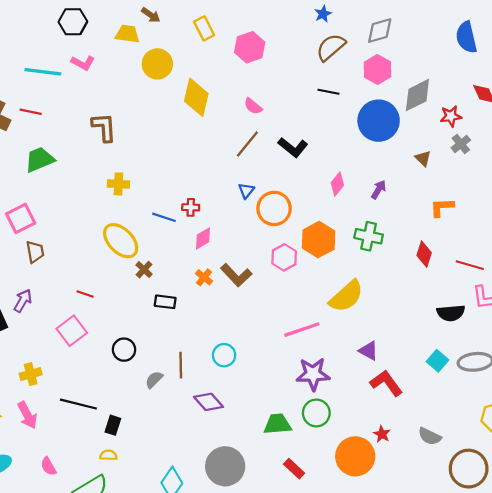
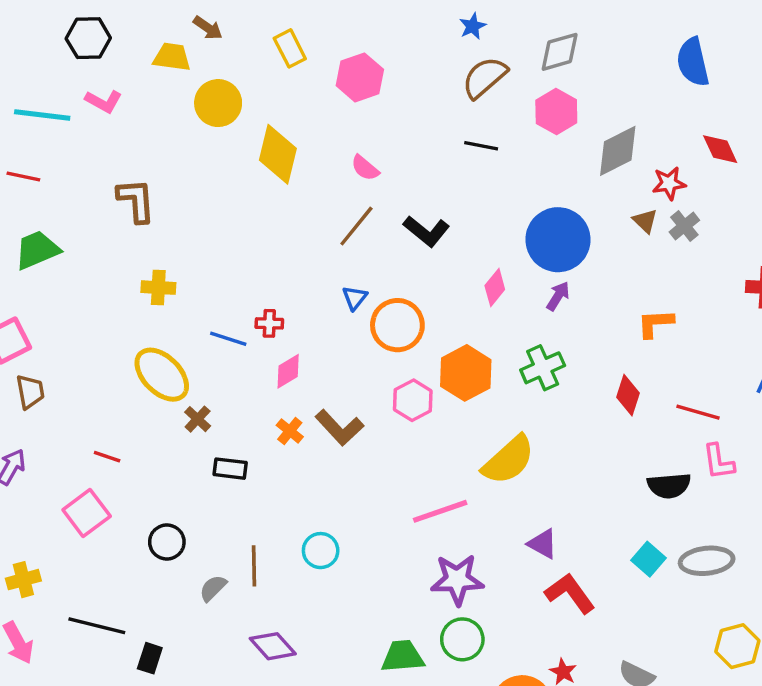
blue circle: (379, 121) -> (558, 240), moved
brown triangle: (423, 158) -> (645, 221), moved
green cross: (369, 236) -> (543, 368), turned -36
purple diamond: (208, 402) -> (273, 646), moved

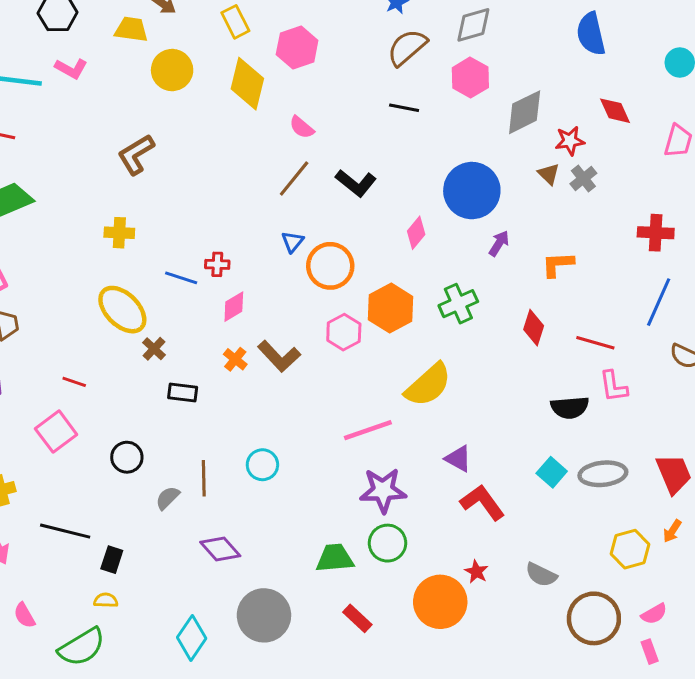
yellow diamond: (278, 154) -> (247, 84), moved
brown L-shape: (136, 200) -> (136, 154), moved, turned -117
purple arrow: (558, 296) -> (499, 243), moved

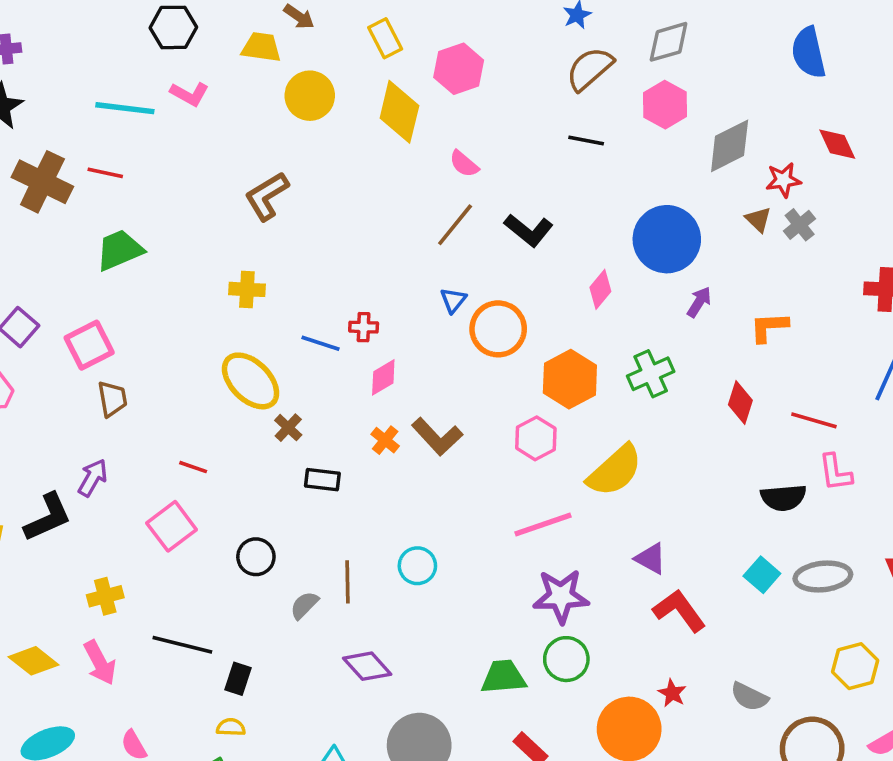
pink hexagon: (344, 332) -> (536, 438), moved

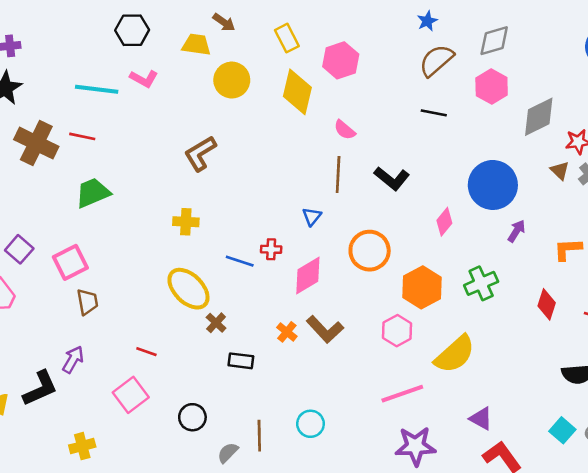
brown line: (455, 225) -> (338, 174), turned -36
blue triangle: (453, 300) -> (312, 216), moved
pink diamond: (383, 377) -> (308, 276), moved, size x1.4

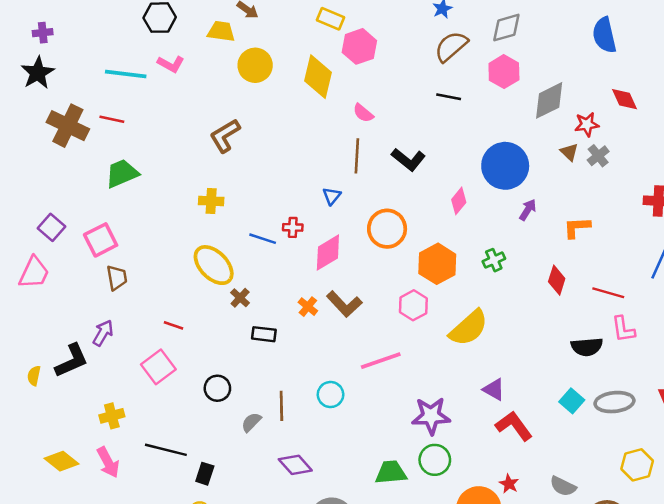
yellow rectangle: (287, 38) -> (330, 19), moved, turned -40
green cross: (481, 283) -> (494, 260), size x0.7
pink line: (402, 394) -> (381, 361), moved

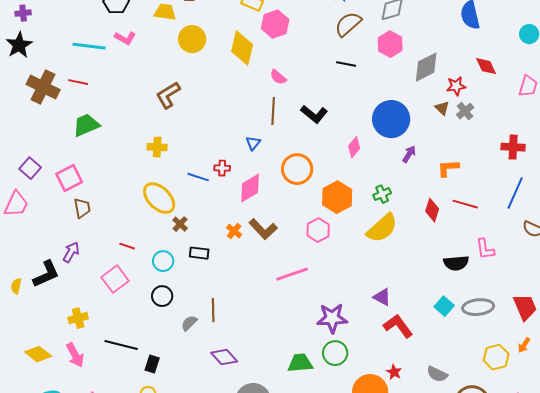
red line: (608, 293) -> (465, 204), moved
yellow semicircle: (469, 328) -> (382, 228), moved
cyan circle: (330, 395) -> (163, 261), moved

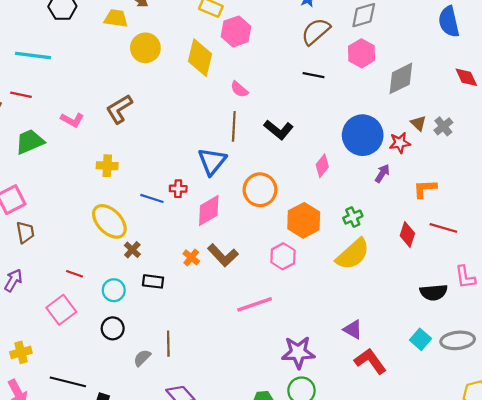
pink L-shape: (125, 38) -> (72, 120), moved
red star: (456, 86) -> (400, 143), moved
blue triangle: (253, 143) -> (212, 161), size x1.8

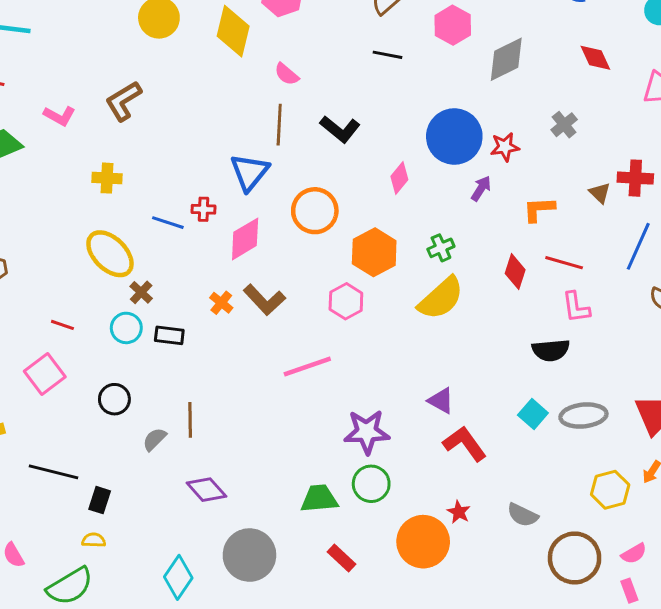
brown triangle: (418, 123) -> (600, 193), moved
pink L-shape: (465, 277) -> (576, 307), moved
cyan circle: (114, 290) -> (126, 328), moved

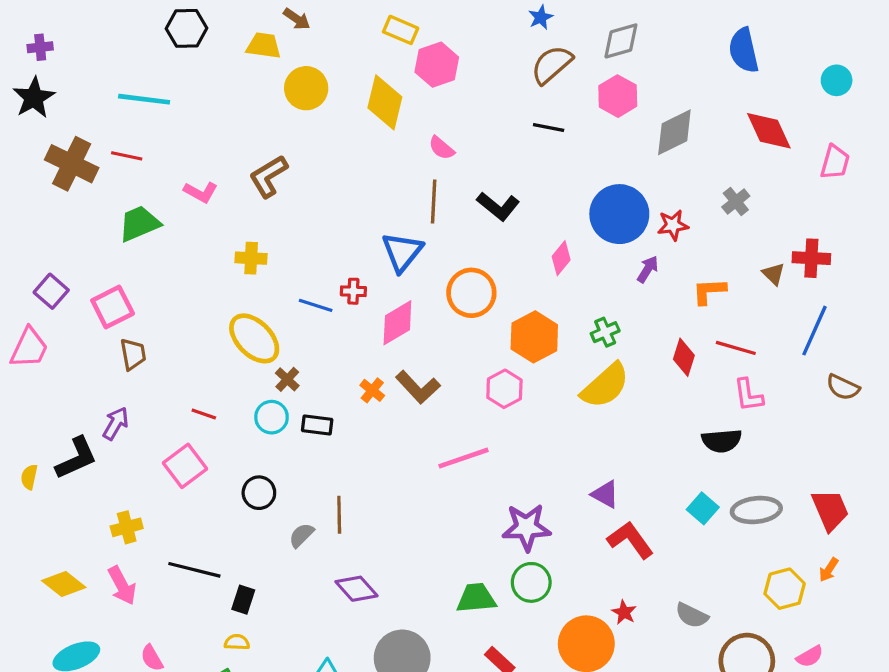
red diamond: (595, 58) -> (769, 131), size x1.4

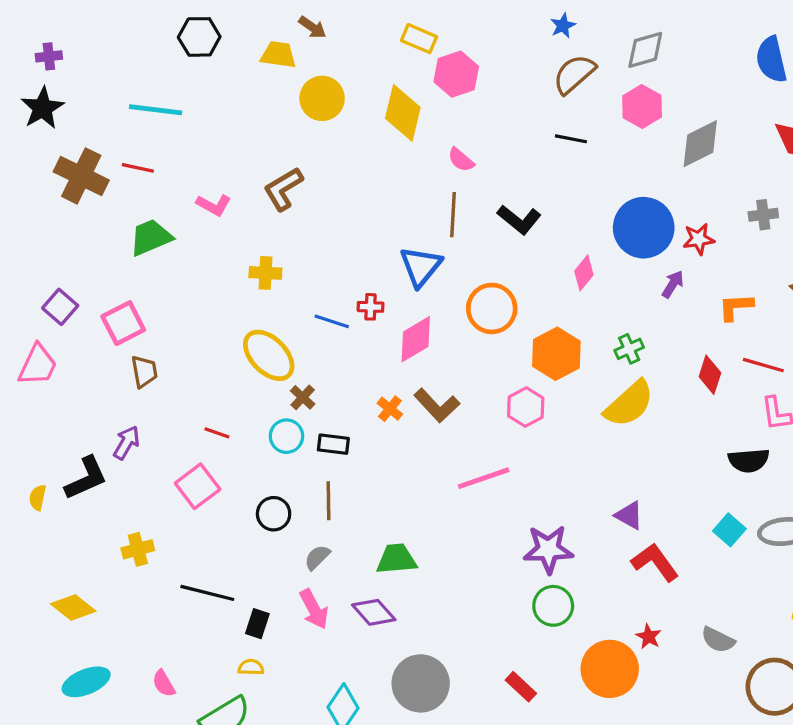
gray cross: (736, 202) -> (763, 215), turned 32
brown line: (339, 515) -> (329, 501), moved
pink arrow: (122, 586) -> (314, 609), moved
green trapezoid: (476, 598) -> (396, 559), moved

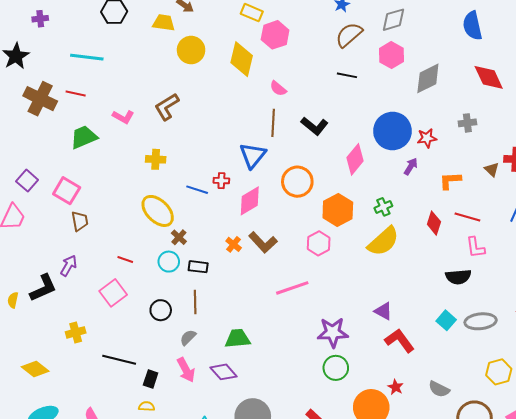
purple cross: (49, 56) -> (40, 19), moved
pink diamond: (584, 273) -> (355, 159), size x1.4
pink square: (123, 323) -> (67, 191), turned -32

